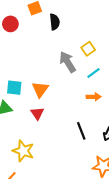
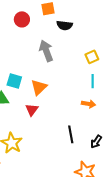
black semicircle: (55, 22) -> (65, 25), turned 91
gray arrow: (68, 62) -> (46, 51), moved
cyan line: (93, 73) -> (93, 81), turned -64

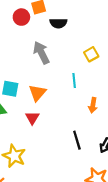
red circle: (22, 19) -> (21, 17), moved
cyan line: (93, 81) -> (74, 80), moved
orange arrow: (89, 104) -> (93, 105), turned 96

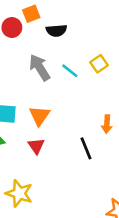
cyan line: (74, 80) -> (70, 71), moved, turned -40
black line: (77, 140) -> (86, 148), moved

